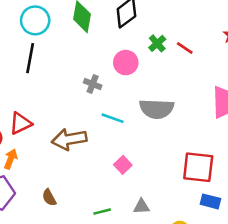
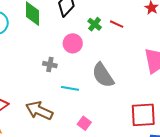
gray semicircle: (157, 109) -> (103, 75), turned 64
brown arrow: (69, 139) -> (39, 111), turned 44

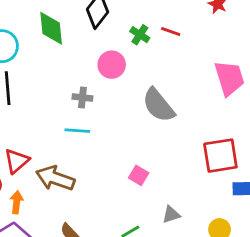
cyan line: (70, 88) -> (77, 131), moved
brown arrow: (39, 111) -> (55, 178), moved

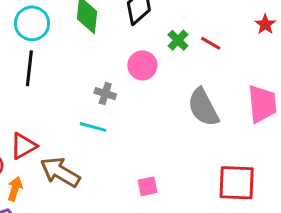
gray semicircle: (158, 105) -> (203, 107), moved
pink square: (139, 175) -> (148, 186), turned 36

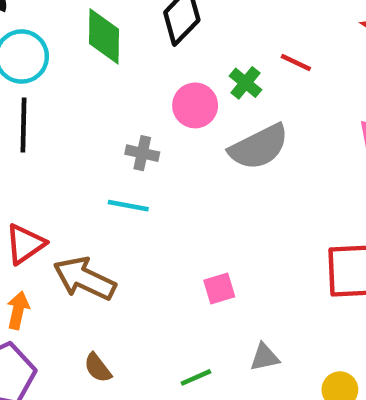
green cross: (178, 40) -> (245, 83), moved
gray semicircle: (203, 107) -> (259, 147), moved, turned -84

